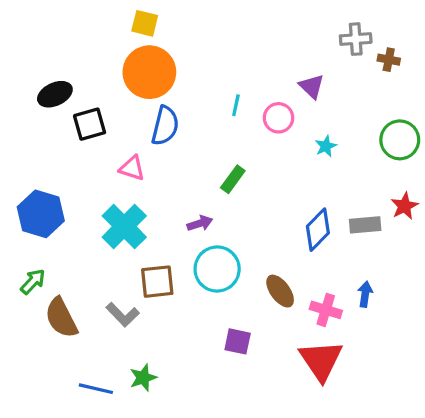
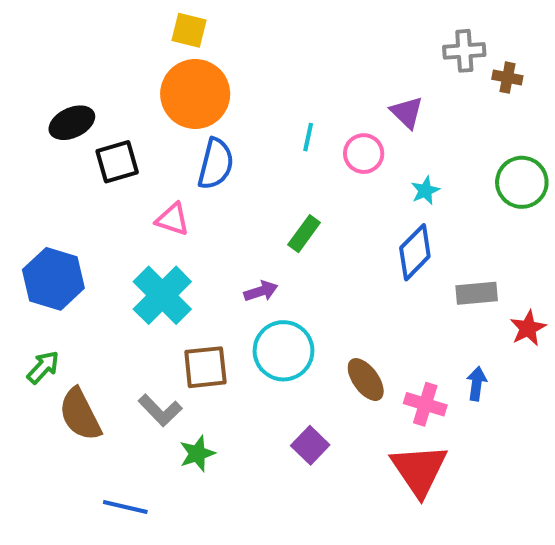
red star: (404, 206) -> (528, 328), moved
blue diamond: (318, 230) -> (415, 252), moved
purple square: (238, 341) -> (310, 445), turned 32
green star: (143, 378) -> (197, 454), moved

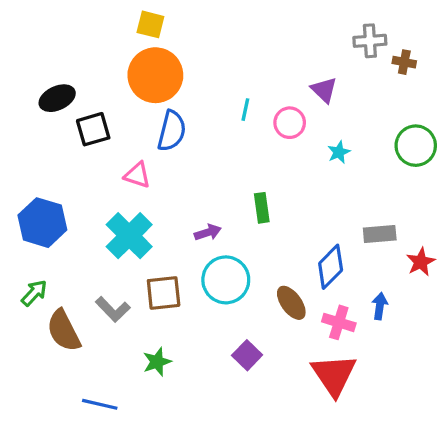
green rectangle: (304, 234) -> (262, 208), moved, turned -44
blue diamond: (415, 252) -> (331, 267), moved
gray L-shape: (160, 410) -> (113, 309), moved

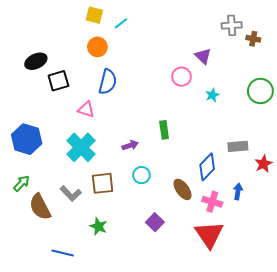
orange circle: (155, 75) -> (97, 47), size x0.6
cyan line: (245, 110) -> (121, 23), moved, turned 40
cyan circle: (226, 280) -> (141, 175), size x0.6
green star: (157, 362) -> (98, 226), turned -30

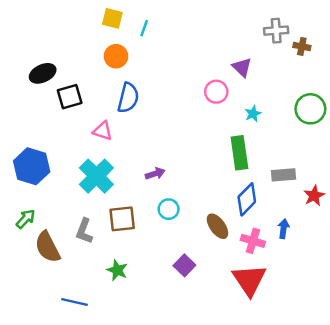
cyan line: (121, 23) -> (144, 28), turned -32
green rectangle: (164, 130) -> (239, 153), moved, size x1.5
gray L-shape: (71, 194) -> (84, 231), turned 65

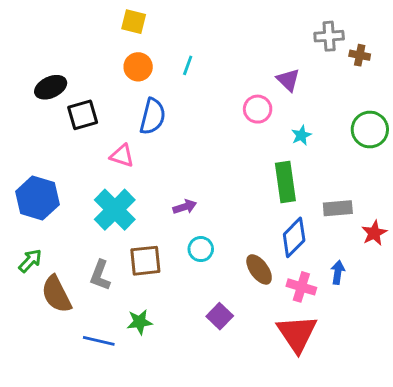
cyan line: (144, 28) -> (188, 65), moved
green star: (117, 270) -> (140, 322), turned -30
blue line: (74, 302) -> (99, 341), moved

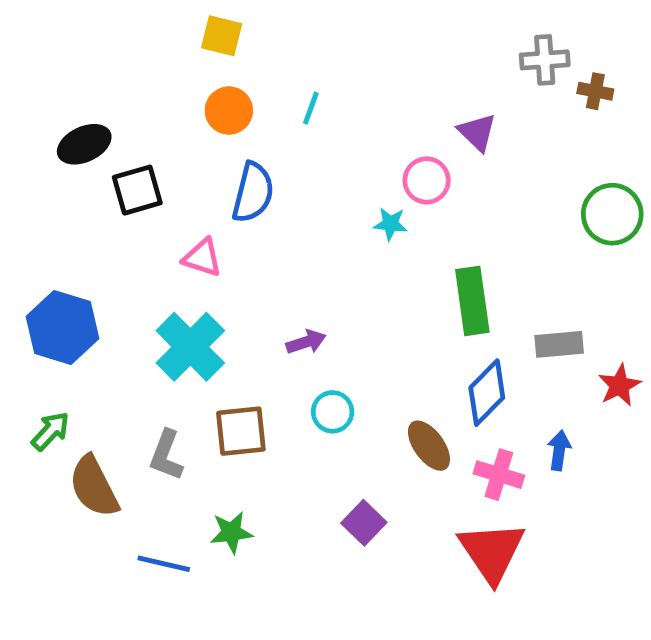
cyan star: (301, 135) -> (390, 224), moved, turned 30

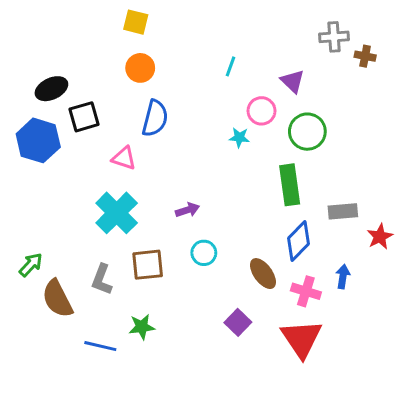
cyan line: (311, 108) -> (230, 66), moved
green circle: (612, 214) -> (307, 132), moved
blue hexagon: (63, 327) -> (38, 140), moved
purple square: (364, 523) -> (238, 322), moved

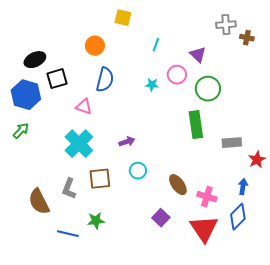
yellow square: (136, 22) -> (123, 18), moved
cyan star: (239, 137) -> (152, 85), moved
blue diamond: (298, 241) -> (238, 217), moved
green arrow: (31, 265) -> (21, 131), moved
blue arrow: (343, 277) -> (243, 187), moved

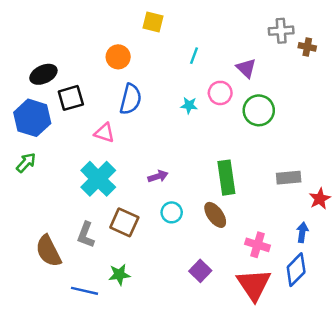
green rectangle: (196, 125) -> (226, 178), moved
brown square: (100, 179) -> (124, 222), turned 30
brown ellipse: (178, 185) -> (215, 215), moved

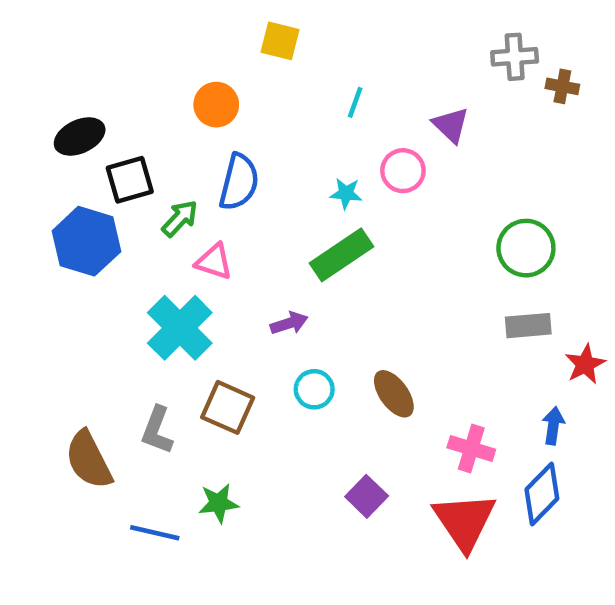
green circle: (259, 110) -> (526, 248), moved
blue hexagon: (32, 118) -> (86, 241), moved
pink triangle: (104, 133) -> (214, 262), moved
green arrow: (26, 163) -> (180, 218), moved
green rectangle: (226, 178) -> (341, 255), moved, turned 64

